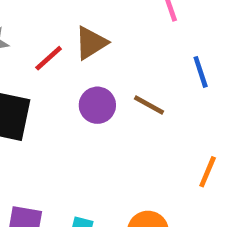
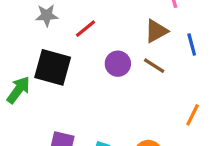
brown triangle: (91, 43) -> (156, 31), moved

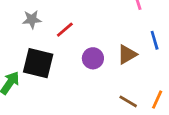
brown triangle: (156, 31) -> (127, 54), moved
brown line: (154, 66) -> (128, 101), moved

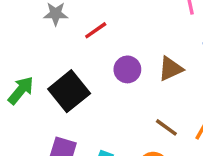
black square: (38, 63) -> (69, 91), moved, turned 32

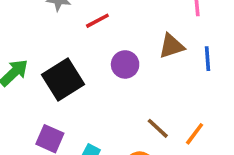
brown triangle: (171, 69) -> (171, 46), moved

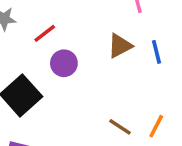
purple circle: (125, 64) -> (64, 63), moved

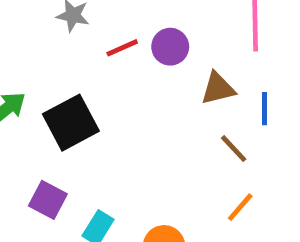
purple circle: (64, 63) -> (170, 47), moved
brown line: (120, 127) -> (234, 149), moved

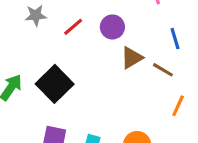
purple circle: (170, 47) -> (112, 27), moved
brown triangle: (218, 88) -> (132, 58), moved

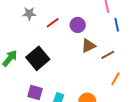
blue line: (175, 39) -> (117, 25), moved
brown line: (163, 70) -> (108, 55), turned -64

